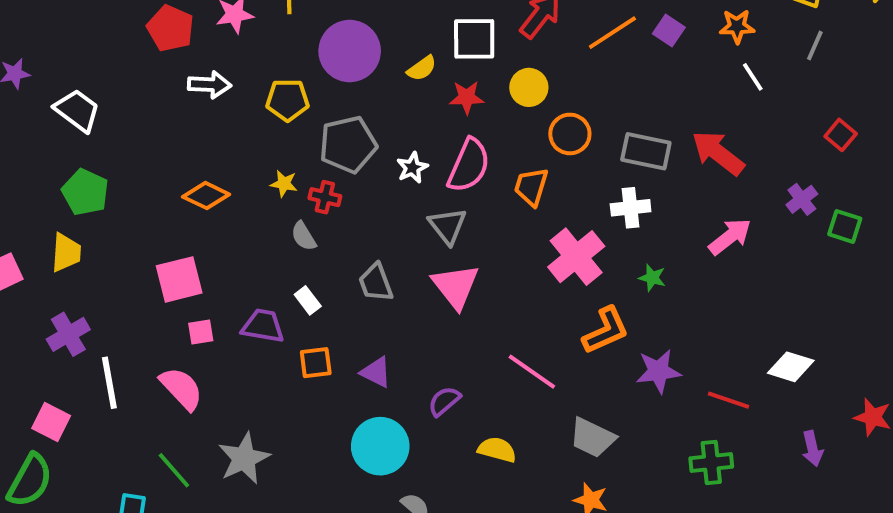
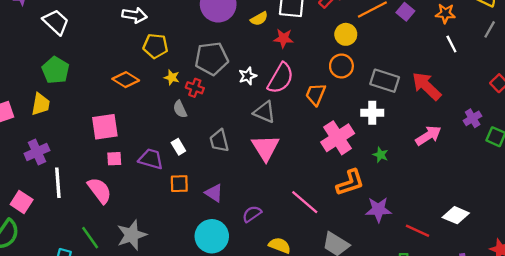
yellow circle: (529, 87) -> (346, 34), moved
yellow pentagon: (287, 100) -> (155, 46), moved
gray triangle: (448, 226) -> (265, 112), turned -35

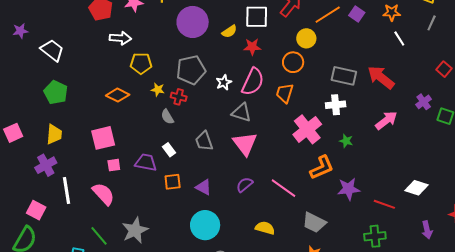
orange circle: (341, 66) -> (293, 62), moved
yellow trapezoid: (41, 104) -> (54, 134), moved
purple semicircle: (252, 214) -> (245, 185), moved

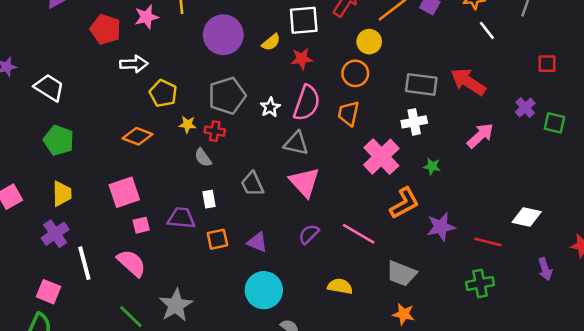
yellow pentagon: (141, 63) -> (163, 93), turned 30
red square: (444, 69) -> (547, 64), turned -35
white rectangle: (169, 150) -> (209, 199), turned 32

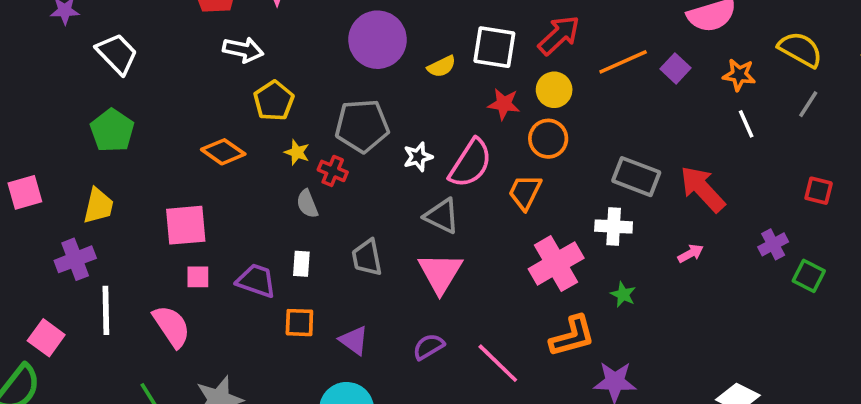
yellow circle: (369, 42) -> (554, 90), moved
red star: (302, 59) -> (504, 104), moved
pink arrow: (480, 136) -> (691, 253), moved, size x0.6

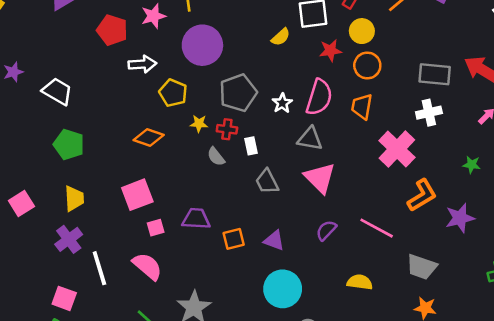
purple circle: (377, 40) -> (202, 45), moved
white rectangle: (301, 264) -> (251, 146), moved
green star: (623, 294) -> (472, 165), moved

